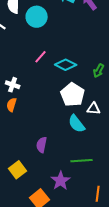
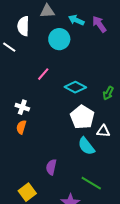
cyan circle: (37, 17) -> (59, 39), moved
pink line: (41, 57) -> (43, 74), moved
green line: (82, 161) -> (91, 183), turned 35

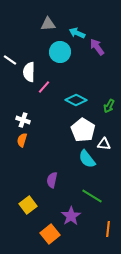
purple arrow: (99, 24) -> (97, 47), moved
white semicircle: (23, 26) -> (29, 72), moved

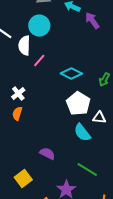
cyan circle: (60, 52) -> (39, 26), moved
white cross: (23, 120) -> (18, 94), turned 32
purple semicircle: (52, 180) -> (47, 154), turned 105

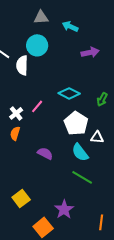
purple arrow: (92, 21) -> (90, 52), moved, turned 114
pink line: (39, 61) -> (37, 106), moved
purple semicircle: (47, 154) -> (45, 153), moved
green line: (87, 170) -> (82, 177), moved

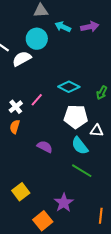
cyan arrow: (70, 26) -> (63, 27), moved
purple arrow: (90, 52) -> (90, 27), moved
white semicircle: (22, 65) -> (22, 59), turned 60
white pentagon: (76, 123) -> (76, 117), turned -30

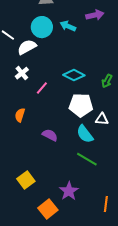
cyan arrow: (63, 27) -> (68, 26), moved
white cross: (16, 107) -> (22, 73), moved

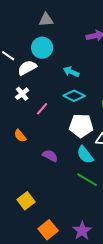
cyan arrow: (68, 26) -> (71, 72), moved
orange semicircle: (20, 115) -> (20, 136), turned -56
purple star: (69, 191) -> (82, 231), moved

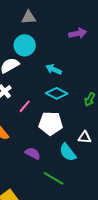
white pentagon: (81, 126) -> (51, 123), moved
green line: (87, 180) -> (54, 178), moved

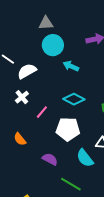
cyan circle: (25, 45) -> (53, 45), moved
cyan arrow: (54, 69) -> (71, 66), moved

